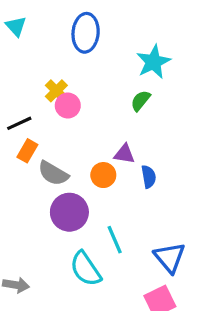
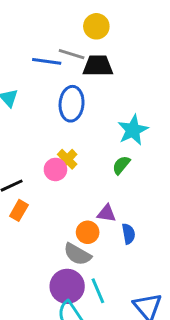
yellow cross: (56, 91) -> (67, 159), moved
gray semicircle: (53, 173) -> (77, 254), moved
purple circle: (69, 212) -> (67, 286), moved

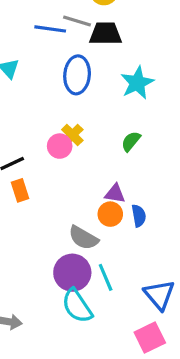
cyan star: (133, 130) -> (137, 83), moved
orange rectangle: (19, 210) -> (20, 190), turned -48
orange circle: (88, 232) -> (110, 214), moved

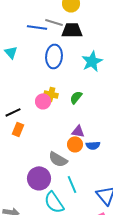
yellow cross: (72, 135) -> (51, 94), turned -32
green semicircle: (131, 141) -> (76, 97), moved
orange rectangle: (20, 190) -> (18, 129), turned 40
blue semicircle: (139, 216) -> (93, 145), turned 96
purple circle: (72, 273) -> (39, 178), moved

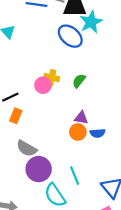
blue ellipse: (54, 56) -> (70, 36), moved, turned -55
cyan star: (92, 61) -> (91, 22), moved
gray semicircle: (58, 159) -> (27, 148), moved

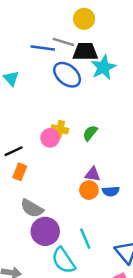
blue ellipse: (70, 36) -> (67, 75), moved

